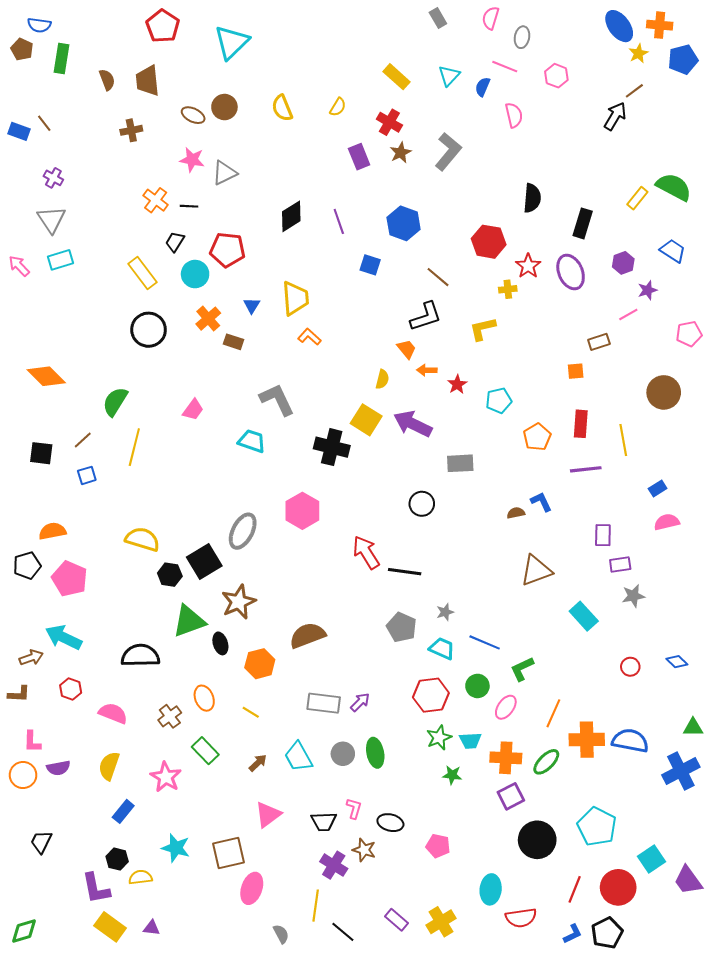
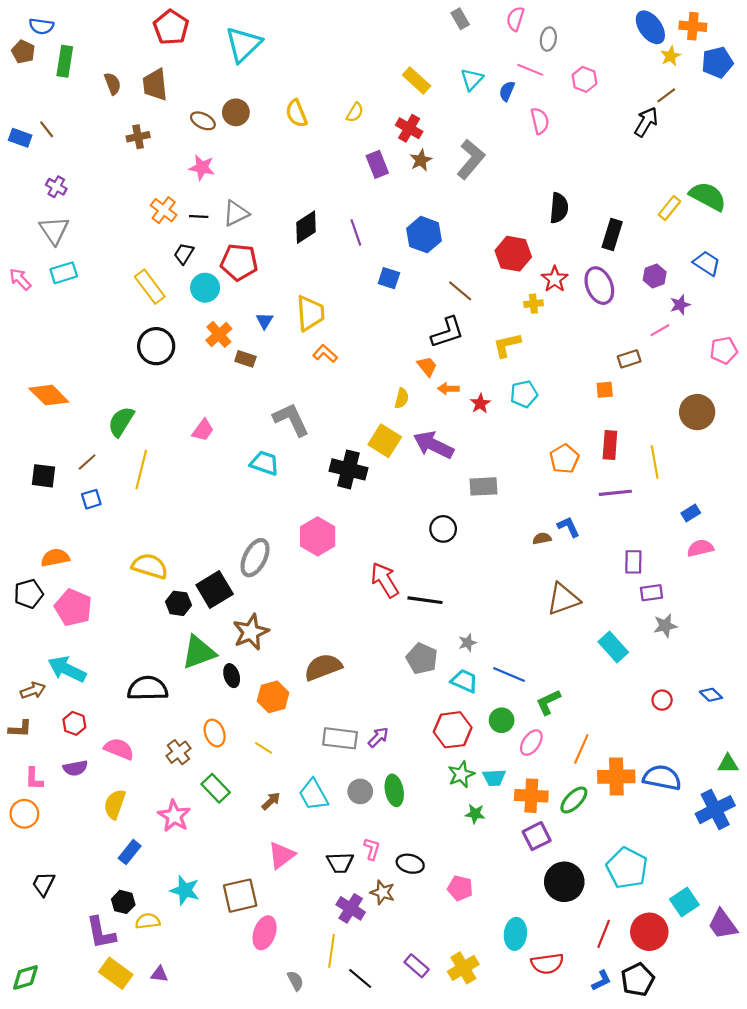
gray triangle: (224, 173) -> (236, 213), moved
cyan pentagon: (499, 401) -> (524, 394), moved
purple semicircle: (58, 768) -> (75, 768), moved

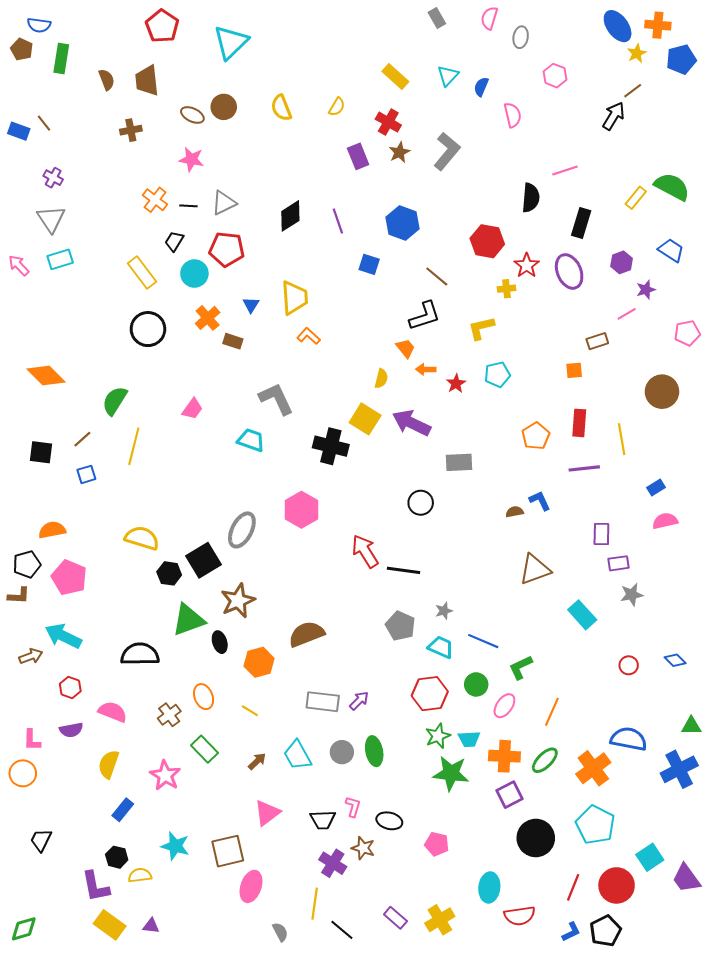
pink line: (530, 70) -> (565, 171), moved, turned -40
brown L-shape: (20, 729) -> (19, 596), moved
orange cross: (616, 777) -> (593, 768), moved, turned -36
green star: (475, 814) -> (451, 773), size x1.8

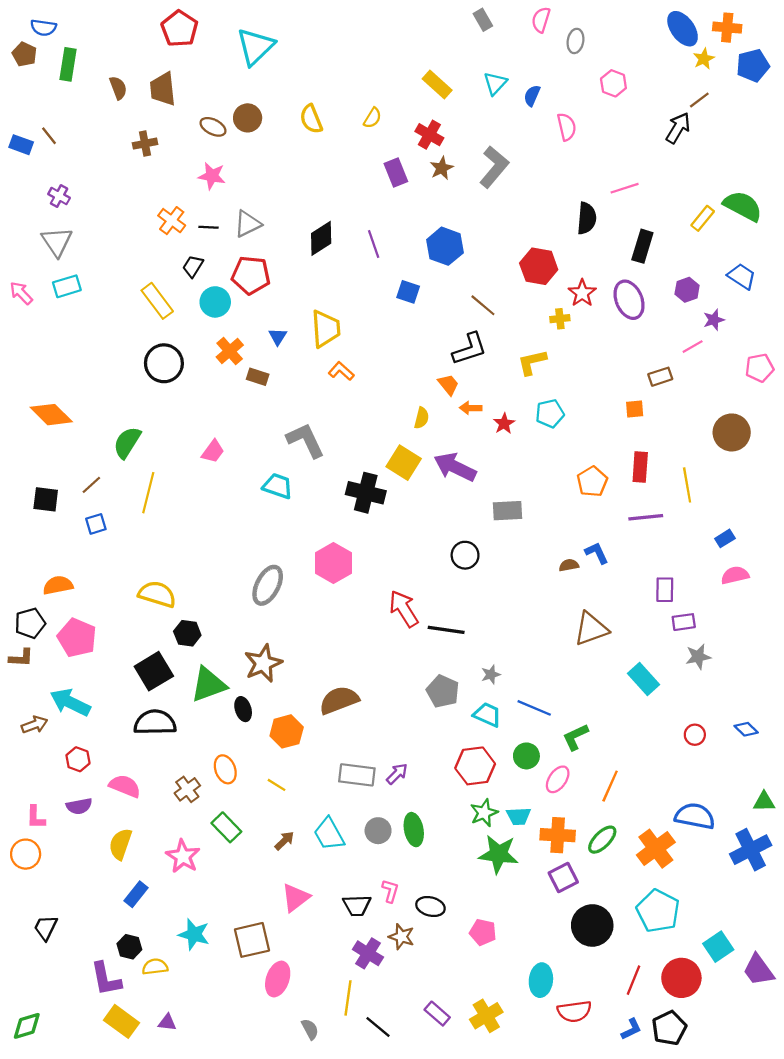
black square: (204, 560) -> (154, 671), moved

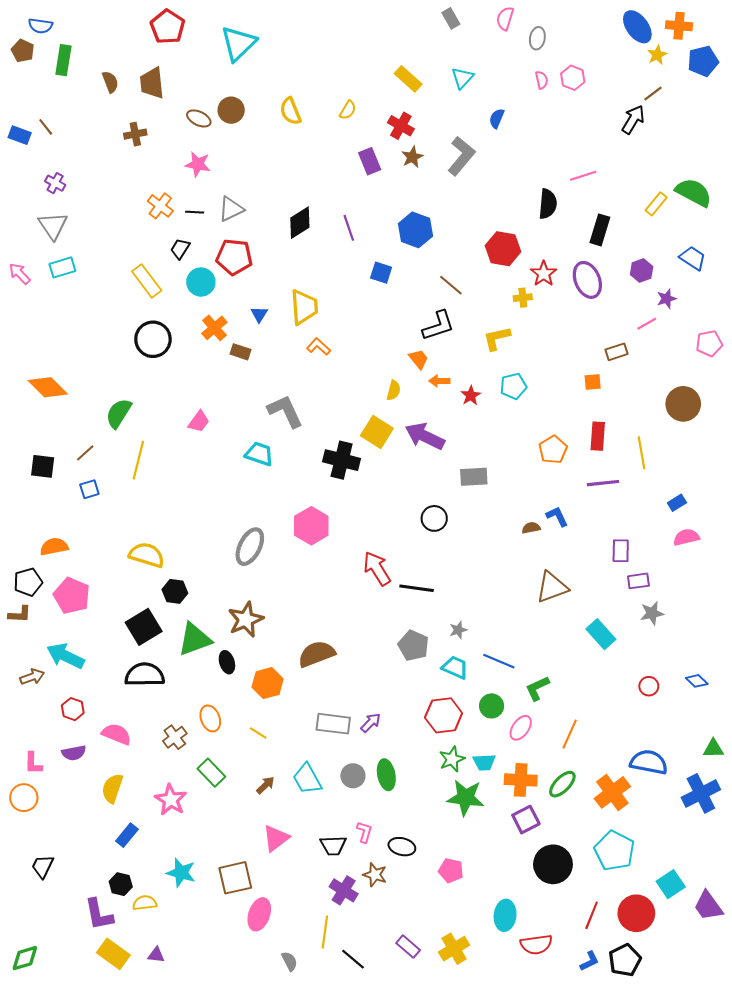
blue semicircle: (532, 96) -> (497, 118), moved
pink semicircle: (567, 127) -> (542, 80), moved, size x0.7

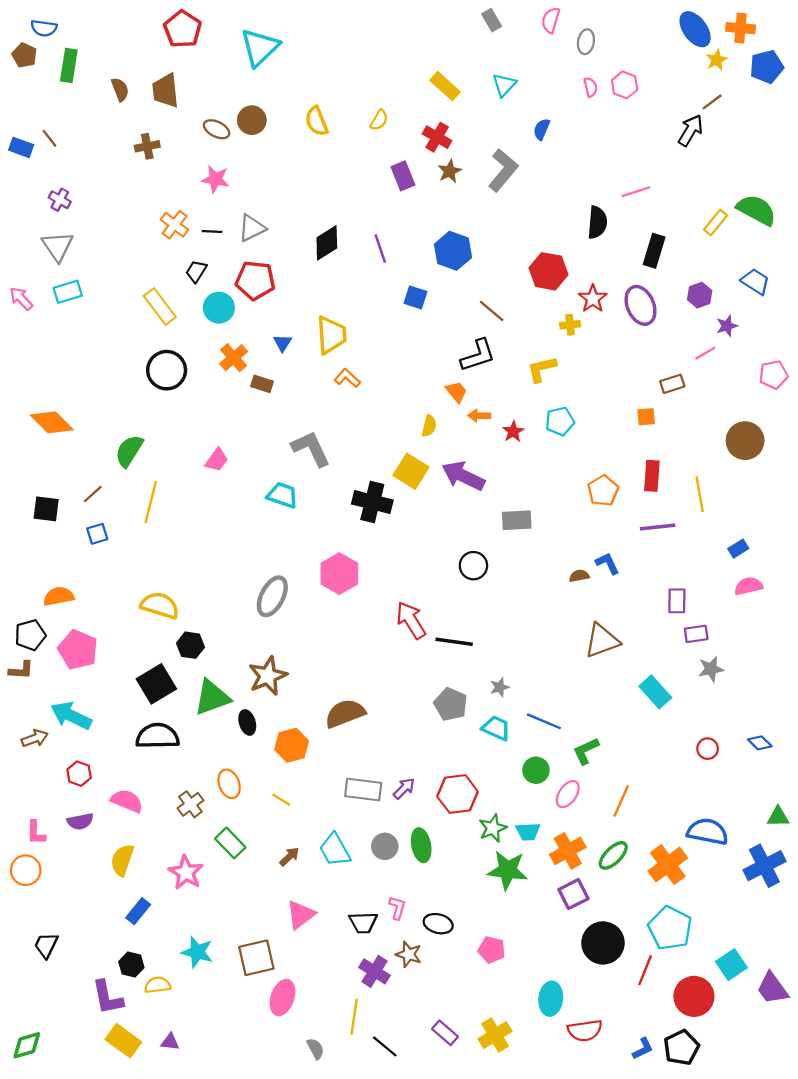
red hexagon: (444, 715) -> (458, 794), moved
orange cross: (521, 780) -> (568, 851), turned -32
red line: (592, 915) -> (645, 970), moved

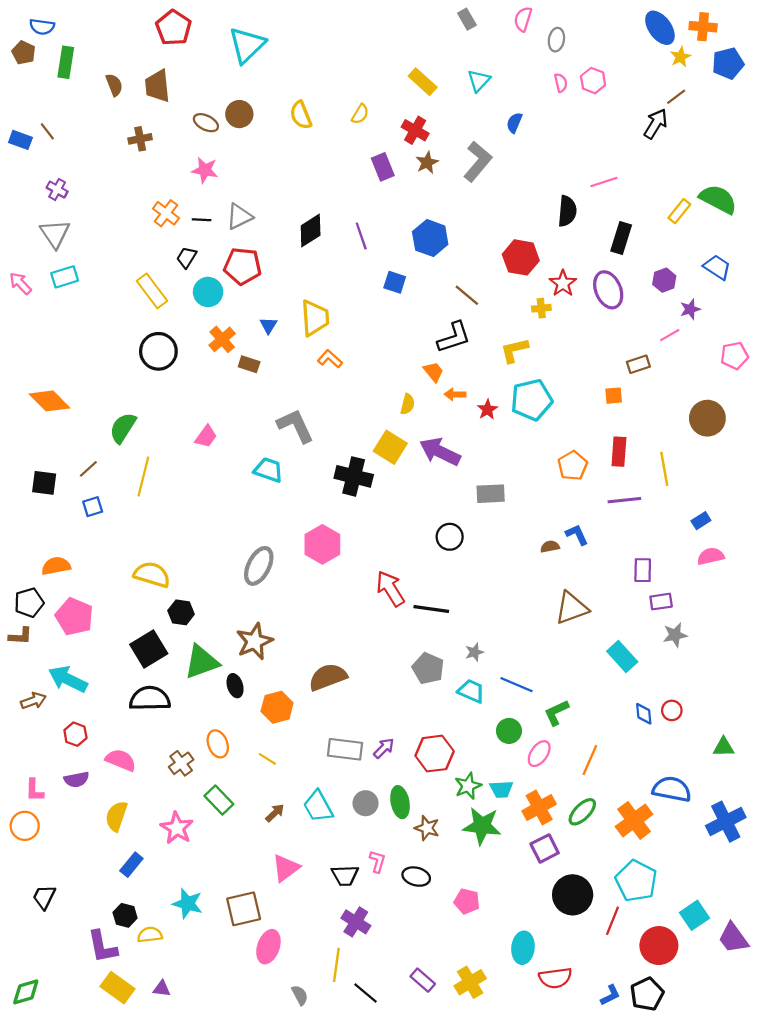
cyan pentagon: (560, 421) -> (532, 400), size x1.5
blue diamond: (760, 743) -> (644, 714), moved, turned 40
green triangle: (778, 817) -> (724, 747), moved
brown star: (409, 954) -> (427, 828), moved

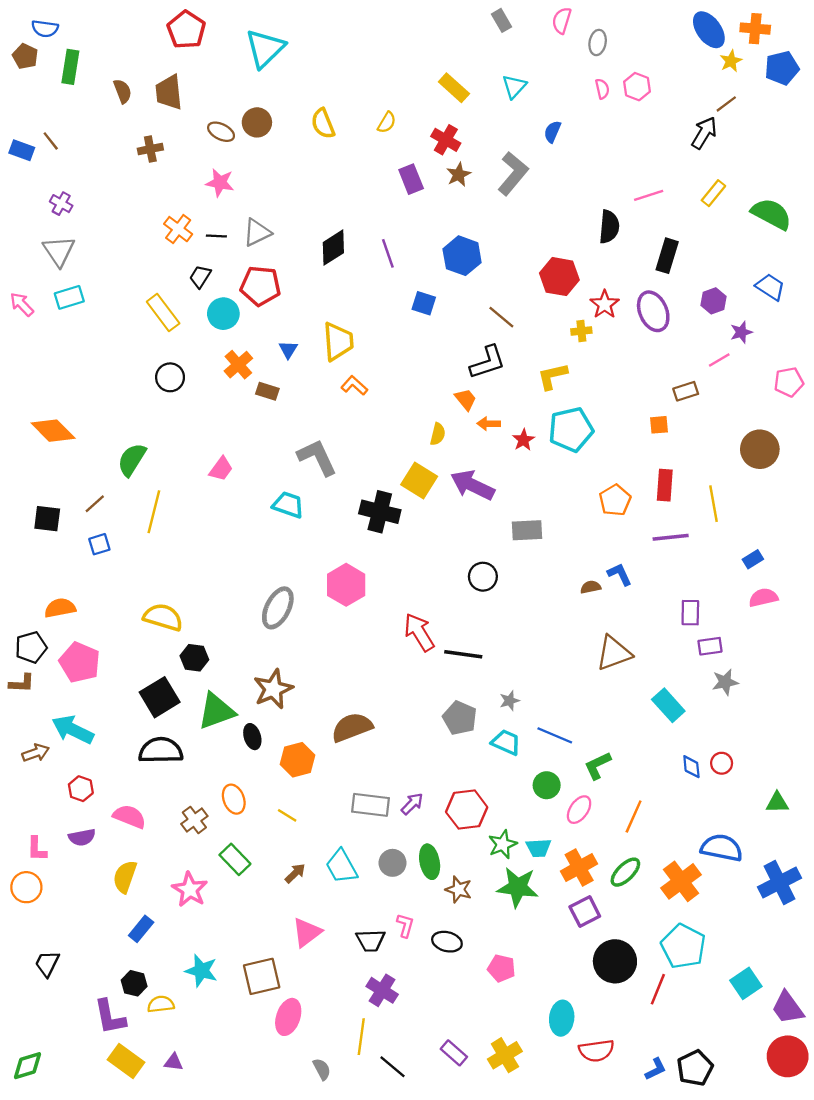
yellow rectangle: (679, 211) -> (713, 193), moved
black circle: (158, 351) -> (170, 377), size x0.7
red circle: (659, 946) -> (788, 1056), moved

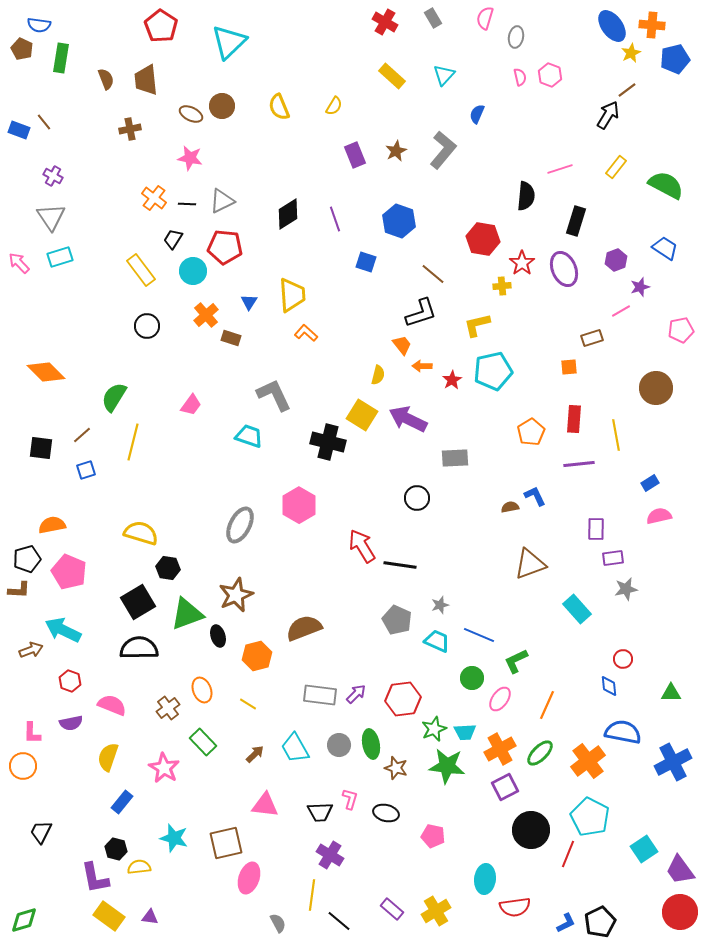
red cross: (446, 140) -> (385, 22), moved
blue diamond: (691, 767) -> (609, 686), moved
pink triangle: (307, 932) -> (265, 805), turned 44

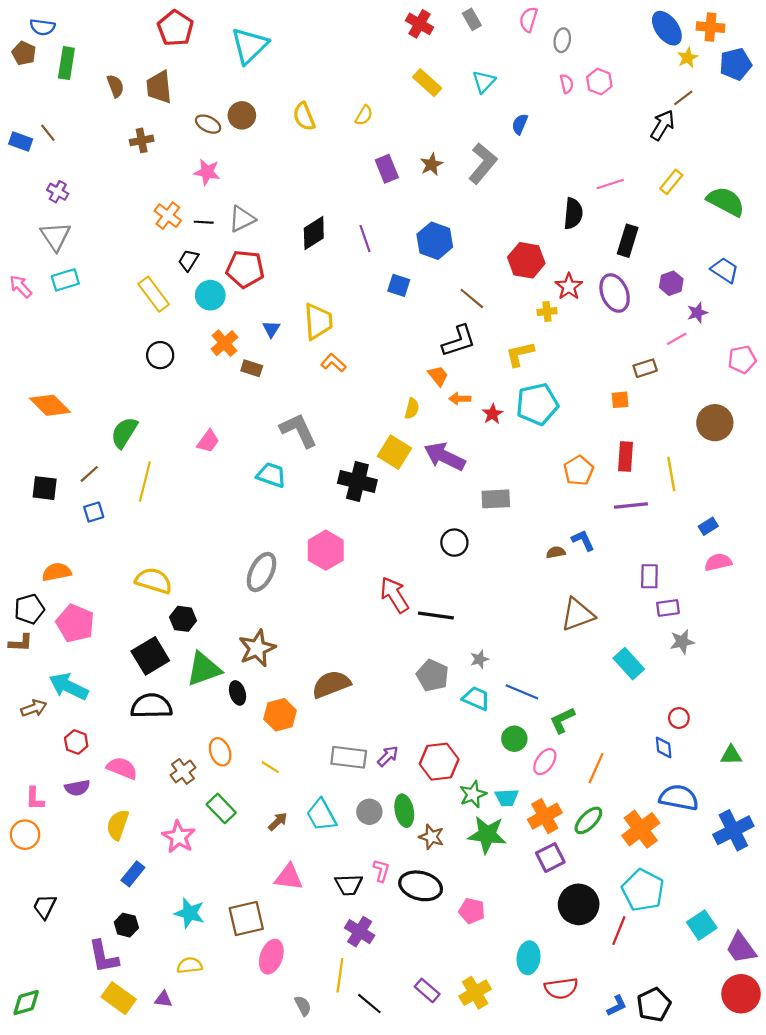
black ellipse: (386, 813) -> (421, 886), size x1.5
yellow semicircle: (139, 867) -> (190, 965), moved

